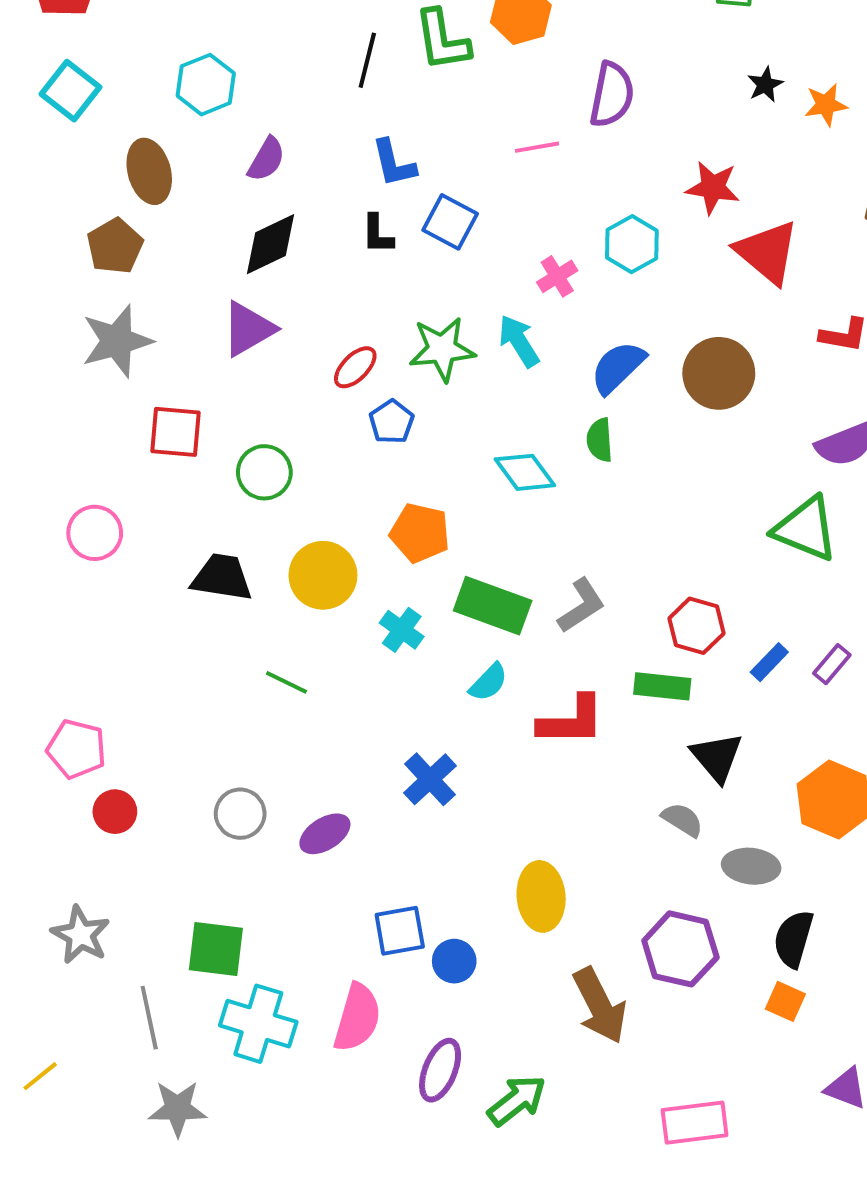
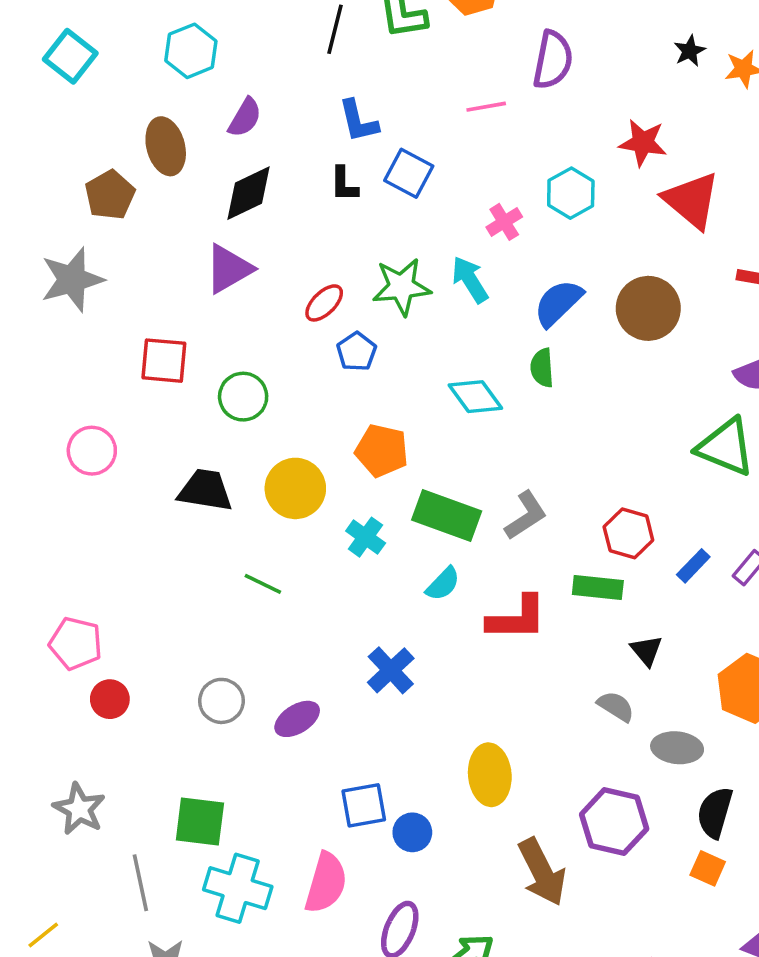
brown ellipse: (149, 171) -> (166, 146), moved
gray star: (117, 341) -> (72, 280), moved
black triangle: (717, 757) -> (646, 651), size x0.7

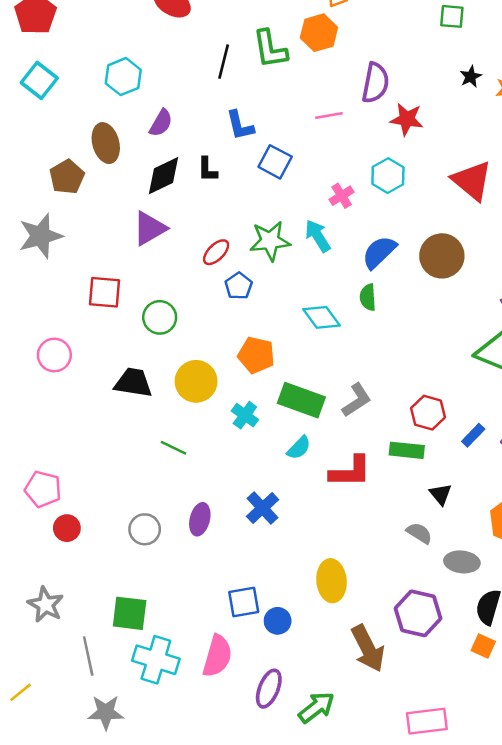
red star: (643, 143) -> (407, 119), moved
black L-shape: (344, 184) -> (207, 169), moved
purple ellipse: (297, 719) -> (200, 519), moved, turned -44

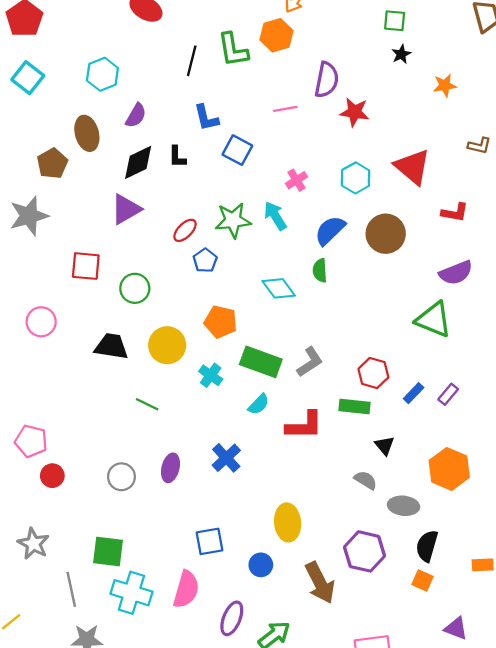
black star: (471, 77) -> (401, 54), moved
cyan hexagon: (388, 176) -> (356, 178), moved
blue circle: (278, 621) -> (261, 565), moved

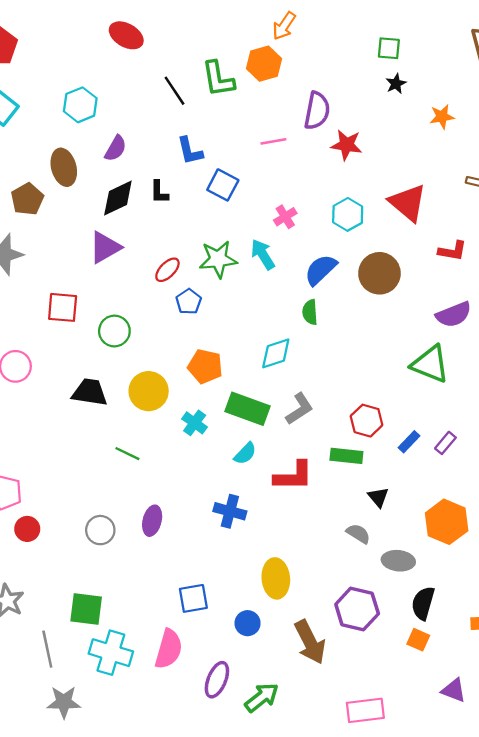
black line: (192, 61) -> (174, 91), turned -48
cyan diamond: (279, 288) -> (276, 353), moved, turned -72
blue cross: (226, 458) -> (230, 511), moved, turned -32

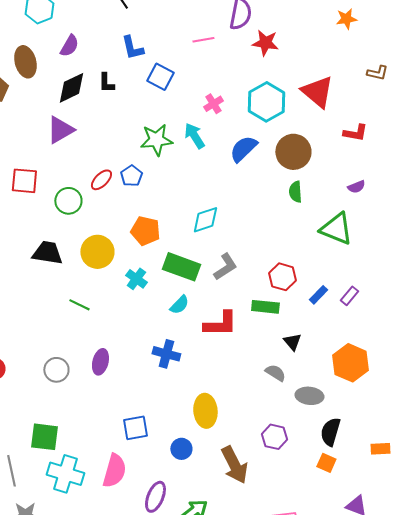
cyan hexagon: (348, 214) -> (266, 102), size x1.4
red ellipse: (167, 270) -> (101, 180), moved
green semicircle: (310, 312) -> (295, 192), moved
purple semicircle: (454, 315) -> (356, 187), size x0.6
purple hexagon: (357, 609) -> (274, 437), size x0.7

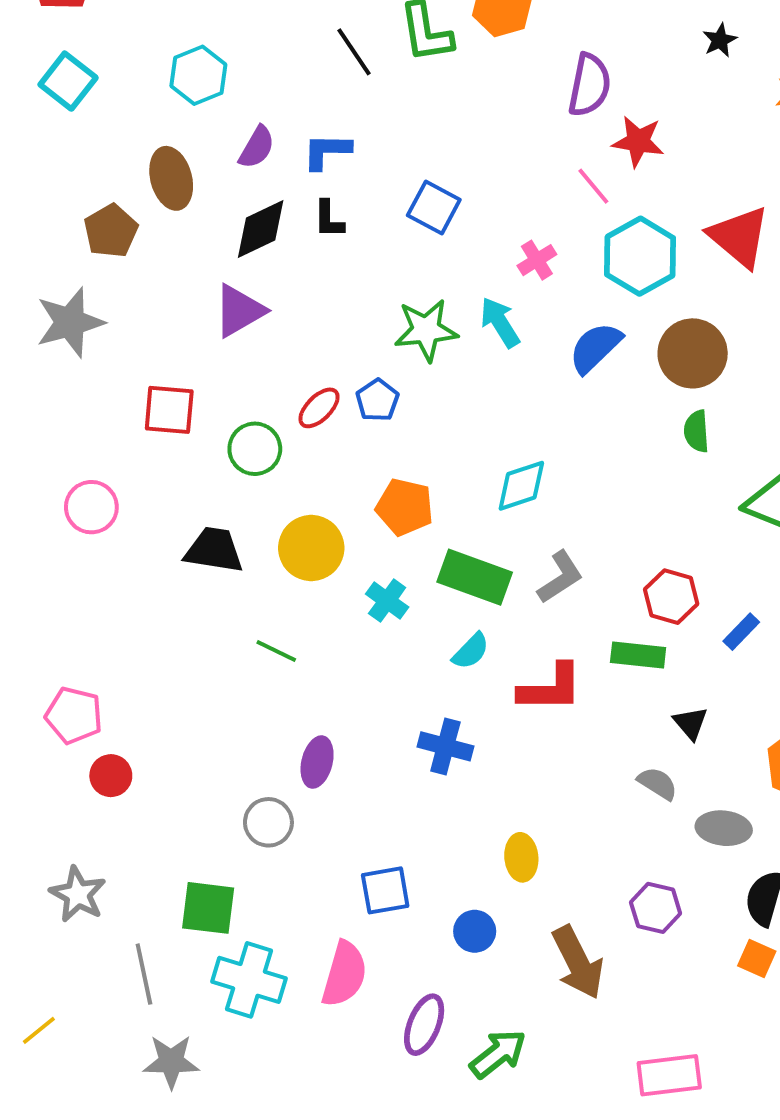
pink line: (203, 40) -> (593, 186), moved, turned 60
blue L-shape: (132, 48) -> (327, 151), moved, turned 104
gray circle: (56, 370) -> (268, 822), moved
yellow ellipse: (205, 411) -> (521, 857), size x0.7

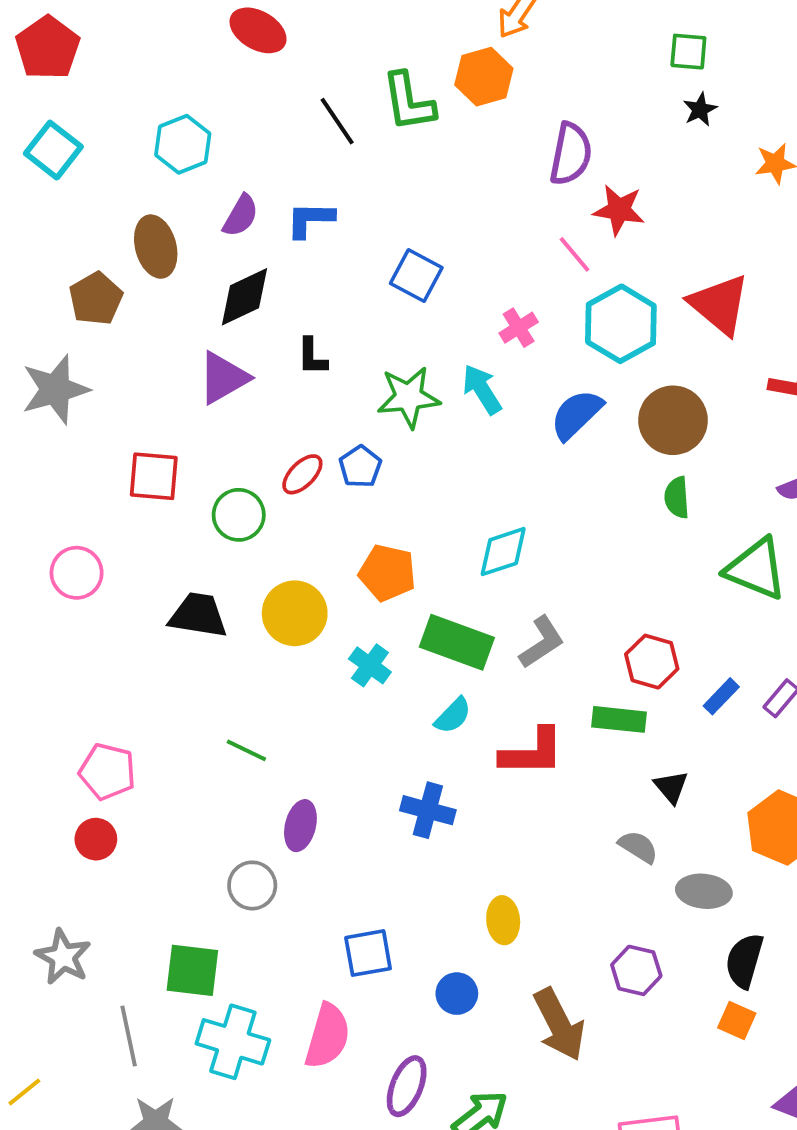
black L-shape: (329, 219) -> (312, 357), moved
green line: (276, 651) -> (246, 750), moved
pink pentagon: (74, 715) -> (107, 772), moved

